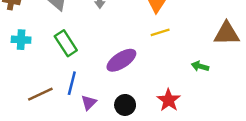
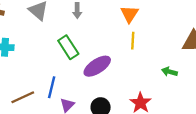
yellow line: (160, 32) -> (133, 41), turned -70
green rectangle: (66, 43) -> (68, 47), moved

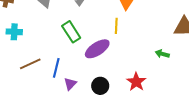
yellow line: (133, 41) -> (116, 26), moved
brown line: (23, 97) -> (30, 64), moved

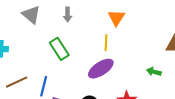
purple ellipse: (97, 49) -> (101, 69), moved

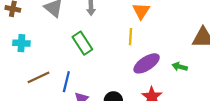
purple ellipse: (101, 69) -> (147, 63), moved

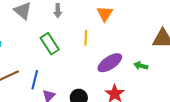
yellow line: (130, 37) -> (86, 38), moved

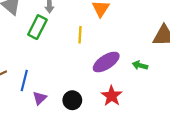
green rectangle: (50, 44) -> (37, 27), moved, turned 60

